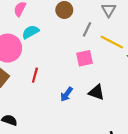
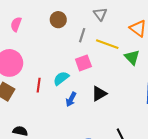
cyan semicircle: (30, 32) -> (61, 78), moved
black triangle: (96, 92) -> (99, 94), turned -42

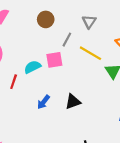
pink square: (83, 63) -> (54, 60), moved
cyan semicircle: (61, 78) -> (32, 67), moved

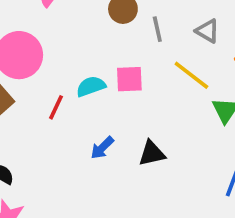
gray triangle: (89, 22) -> (207, 31), moved, turned -40
gray line: (67, 40) -> (157, 29), moved, turned -48

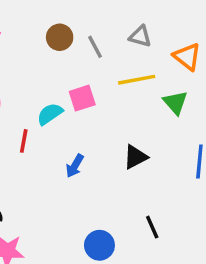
yellow line: (191, 75) -> (137, 80), turned -33
black triangle: (152, 153) -> (135, 157), moved

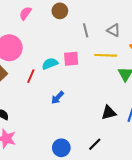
brown circle: (60, 37) -> (60, 11), moved
black triangle: (135, 157) -> (109, 113), moved
black line: (152, 227) -> (95, 144), turned 56

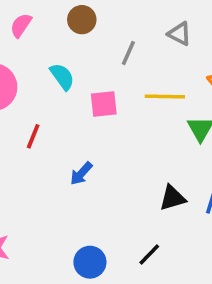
gray line: (86, 30) -> (128, 53), turned 40
gray triangle: (114, 30) -> (180, 34), moved
cyan semicircle: (50, 64) -> (62, 77), moved, turned 77

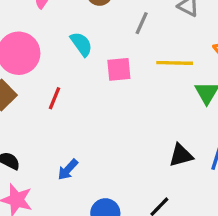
blue arrow: (81, 173) -> (68, 170), moved

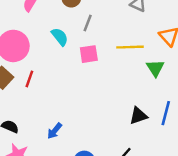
gray line: (142, 23) -> (88, 23), moved
red line: (54, 98) -> (29, 79), moved

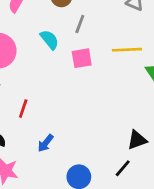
red line: (29, 79) -> (23, 109), moved
black triangle: (138, 116) -> (137, 140), moved

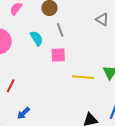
gray line: (80, 24) -> (60, 30), turned -48
yellow line: (127, 50) -> (83, 77), moved

